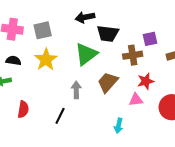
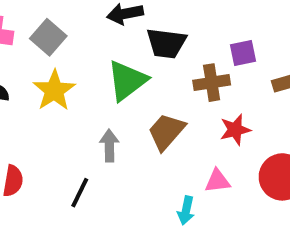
gray square: (43, 30) -> (48, 37), turned -36
pink triangle: (136, 100) -> (217, 181), moved

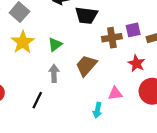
purple square: (243, 53) -> (133, 30), moved
green triangle: (127, 81) -> (55, 44), moved, size x0.6
red star: (235, 130) -> (136, 63), moved, turned -30

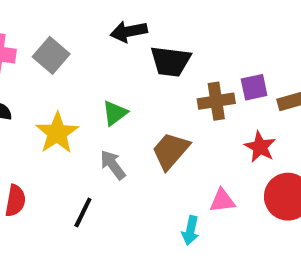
yellow star: (23, 42) -> (57, 133), moved
gray arrow: (54, 73) -> (113, 165), turned -36

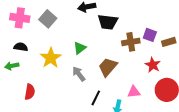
purple square: (254, 87) -> (150, 35), turned 32
black line: (83, 213) -> (96, 98), moved

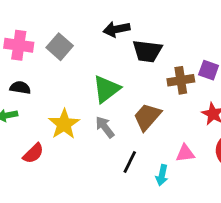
green triangle: (80, 48) -> (106, 89), size x1.5
yellow star: (51, 58) -> (64, 124), moved
red semicircle: (30, 92) -> (33, 153), turned 35

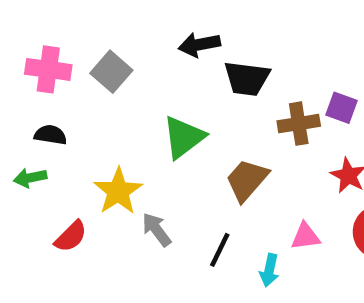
gray arrow: (105, 127) -> (157, 230), moved

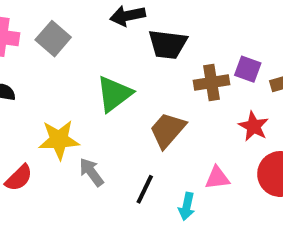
yellow star: (118, 191) -> (59, 140), turned 30

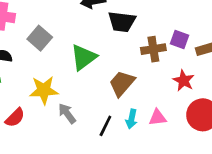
gray square: (53, 39) -> (40, 38), moved
cyan arrow: (187, 206) -> (131, 119), moved

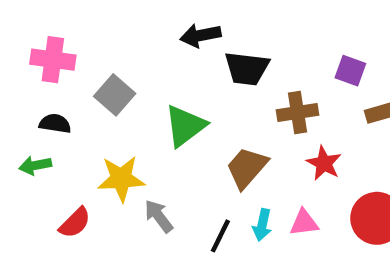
purple square: (179, 39) -> (350, 71), moved
red star: (184, 81) -> (324, 163), moved

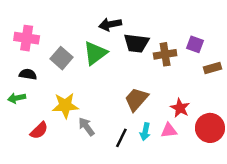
brown cross: (297, 113) -> (165, 54), moved
green triangle: (185, 126) -> (95, 53), moved
red star: (324, 163) -> (180, 108), moved

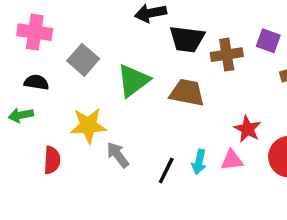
green triangle: (95, 53) -> (133, 81), moved
brown trapezoid: (136, 99) -> (187, 93), moved, turned 60
red semicircle: (39, 130) -> (52, 160), turned -42

